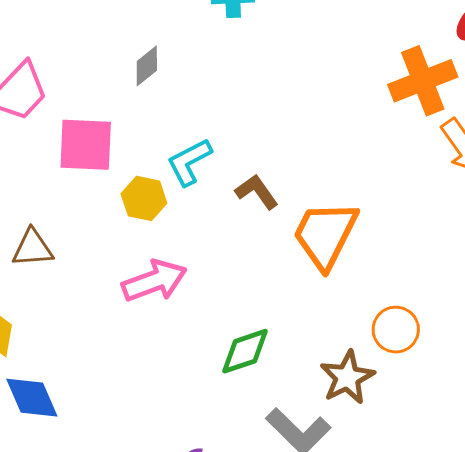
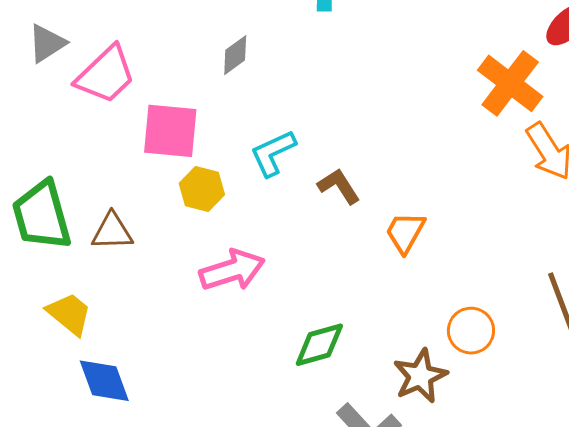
orange cross: (423, 81) -> (510, 83), turned -34
yellow hexagon: (144, 198) -> (202, 189), moved
orange trapezoid: (325, 235) -> (405, 232), size x0.6

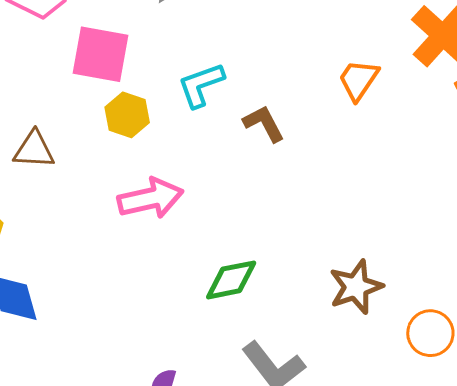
orange trapezoid: (405, 232) -> (358, 80), moved
orange circle: (471, 331) -> (430, 333), moved
brown star: (420, 376) -> (356, 287), moved

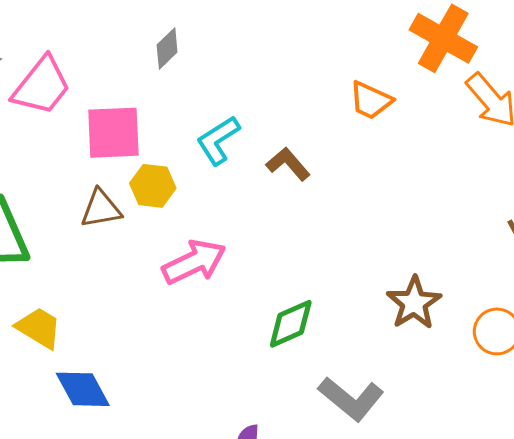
orange trapezoid: (358, 80) -> (371, 100), turned -87
brown triangle: (34, 150) -> (101, 209), moved

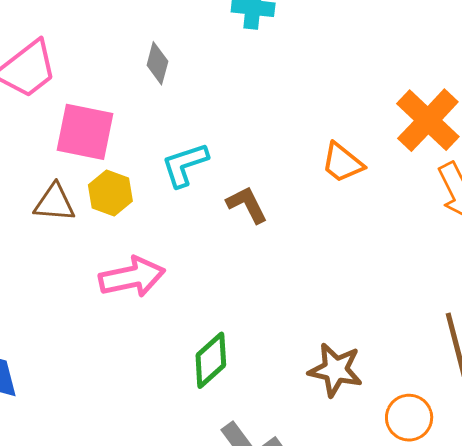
gray diamond: (167, 49) -> (157, 63), turned -45
brown star: (414, 303) -> (335, 370), turned 30
green diamond: (291, 324) -> (211, 360), turned -32

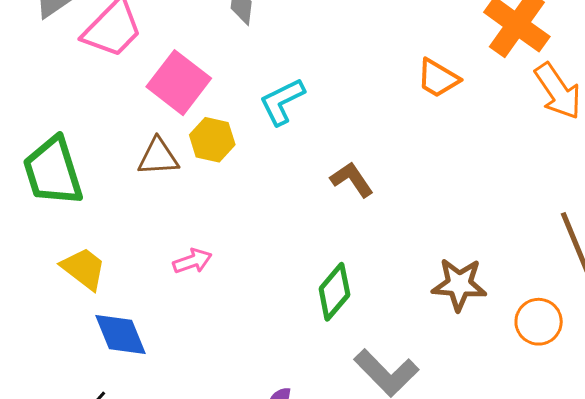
pink square: (85, 132) -> (179, 83), turned 34
brown L-shape: (247, 205) -> (352, 180), moved
pink arrow: (132, 277) -> (192, 261), moved, size x0.6

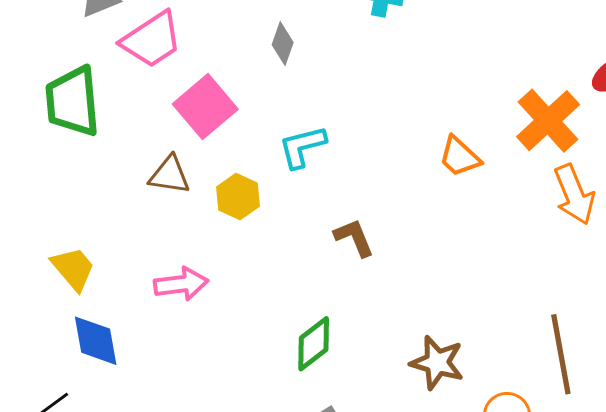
yellow hexagon: (212, 140) -> (238, 197), moved
green trapezoid: (53, 171) -> (72, 101), moved
pink arrow: (192, 261) -> (181, 284), size x1.4

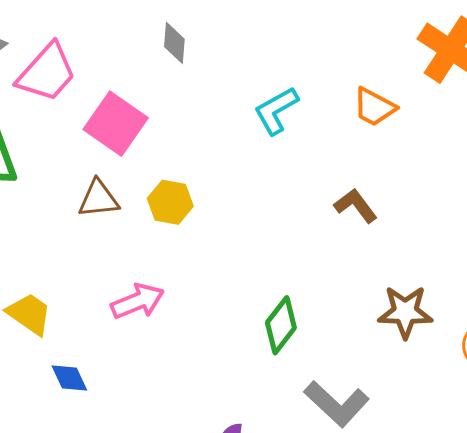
cyan L-shape: (302, 147) -> (276, 111), moved
brown L-shape: (354, 238) -> (356, 206), moved
blue diamond: (96, 341) -> (69, 378), size x0.7

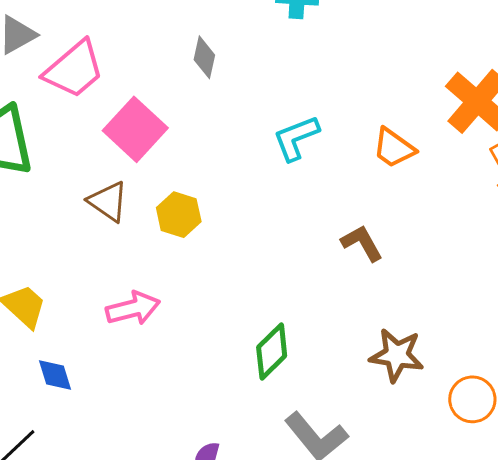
brown triangle: (98, 199) -> (108, 202), turned 33

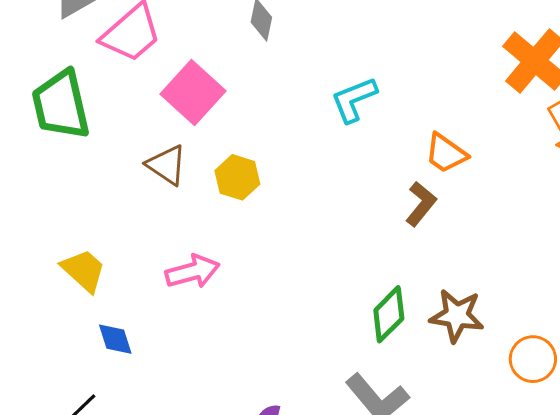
orange trapezoid: (394, 148) -> (446, 153), moved
brown L-shape: (362, 243) -> (421, 204), turned 69
green diamond: (272, 351) -> (389, 314), moved

